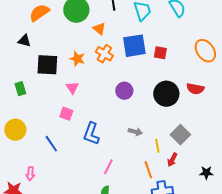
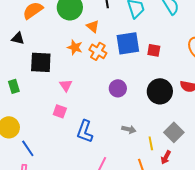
orange star: (77, 59) -> (75, 47), moved
blue line: (51, 144) -> (28, 148), moved

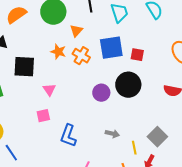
orange triangle: (93, 26) -> (76, 31), turned 32
black circle: (160, 91) -> (128, 85), moved
pink square: (60, 111) -> (43, 116), turned -32

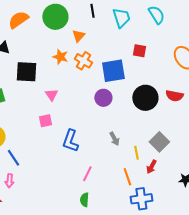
blue square: (111, 48) -> (113, 71), moved
red square: (137, 55) -> (139, 51), moved
black circle: (128, 85) -> (145, 98), moved
gray arrow: (112, 134) -> (114, 139), turned 48

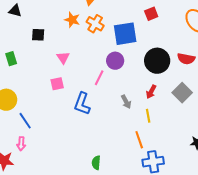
red square: (139, 51) -> (151, 14), turned -32
black square: (26, 72) -> (38, 35), size x0.6
gray square: (159, 142) -> (182, 93), moved
red arrow: (151, 167) -> (151, 92), moved
pink line: (87, 174) -> (99, 78), moved

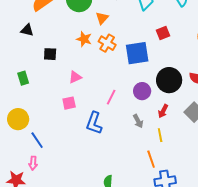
pink triangle: (63, 58) -> (75, 77), turned 40
purple circle: (115, 61) -> (142, 91), moved

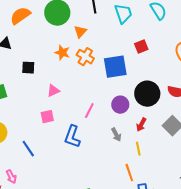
blue line: (37, 140) -> (28, 149), moved
pink arrow: (33, 163) -> (11, 177), turned -32

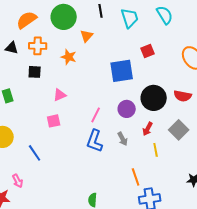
orange cross: (85, 57) -> (38, 46), moved, turned -30
blue L-shape: (72, 137) -> (95, 141), moved
yellow line: (138, 149) -> (156, 150), moved

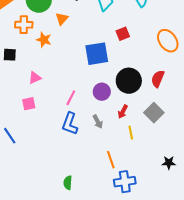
orange cross: (38, 46) -> (24, 25), moved
red semicircle: (183, 96) -> (158, 79), turned 102

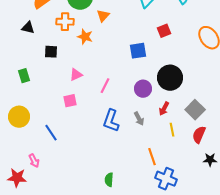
blue square: (97, 54) -> (138, 51), size x0.7
red semicircle: (158, 79) -> (199, 135), moved
pink line: (71, 98) -> (105, 86), moved
blue cross: (125, 182) -> (166, 179), turned 30

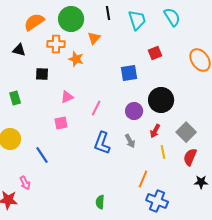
orange line: (152, 157) -> (143, 179), turned 42

